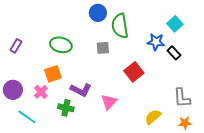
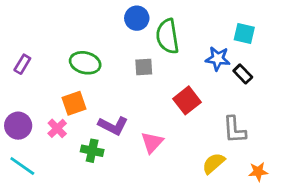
cyan square: (175, 24) -> (244, 33), turned -35
gray L-shape: (182, 98) -> (234, 130), moved
cyan line: (27, 117) -> (22, 166), moved

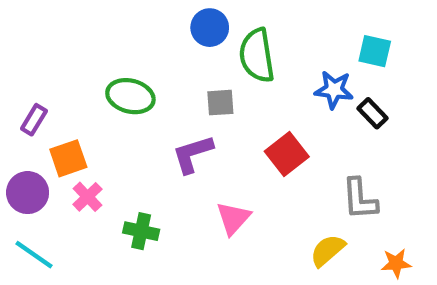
purple rectangle: (22, 64) -> (34, 120), moved
orange square: (74, 103) -> (68, 158), moved
purple L-shape: (113, 126) -> (193, 154), moved, turned 136

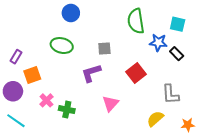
blue circle: (210, 28) -> (71, 13), moved
green semicircle: (257, 55) -> (136, 21), moved
pink cross: (88, 197) -> (46, 100), moved

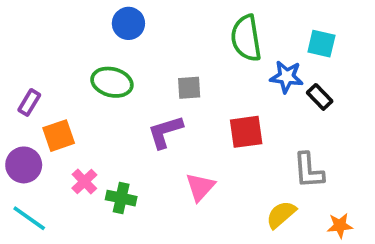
red square: (136, 73) -> (246, 132), turned 30

